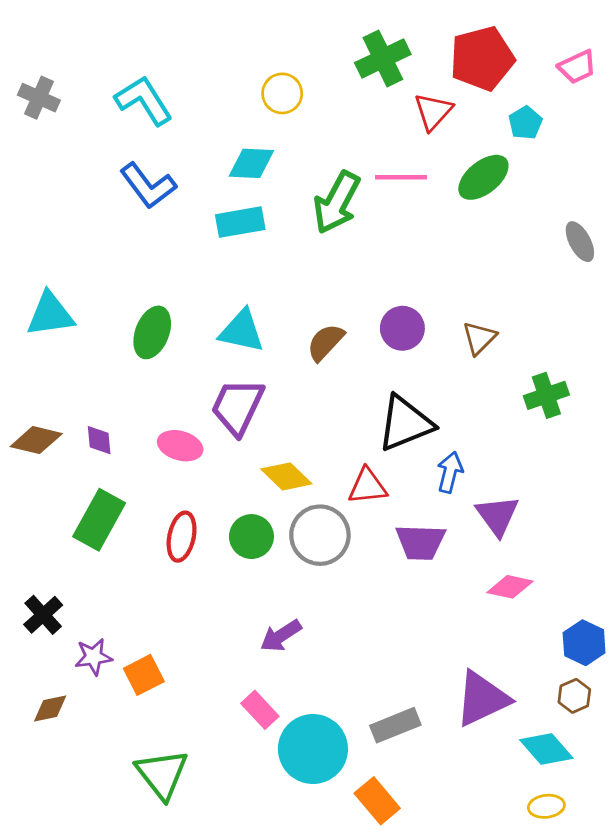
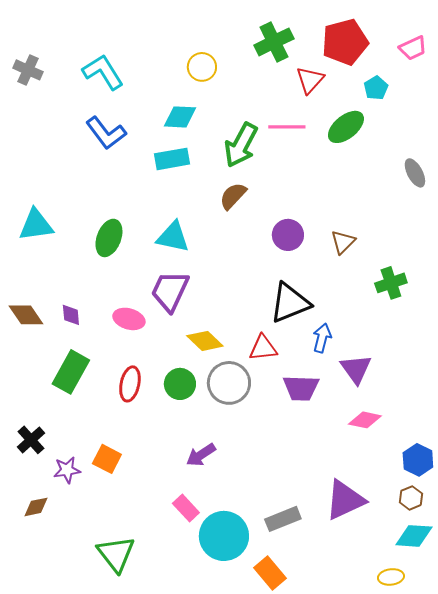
brown semicircle: (326, 342) -> (233, 196), moved
brown diamond: (36, 440) -> (26, 315), turned 42
orange square: (144, 675) -> (107, 459), moved, turned -36
cyan diamond: (546, 749) -> (414, 536), moved, turned -45

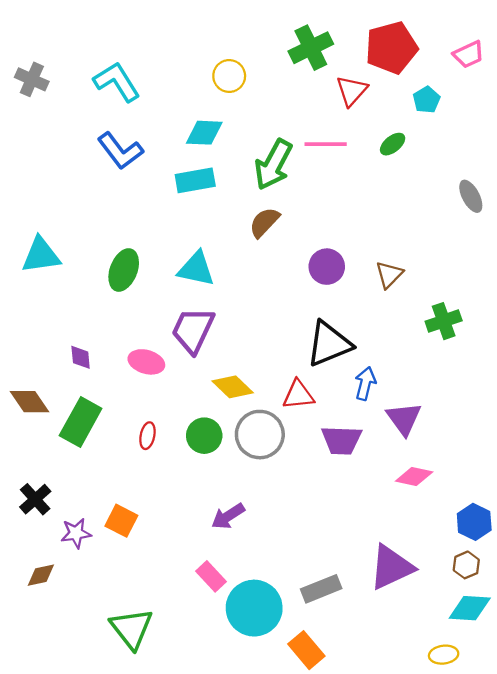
green ellipse: (346, 127) -> (393, 144), size x0.6
brown diamond: (26, 315) -> (29, 402), moved
red ellipse: (130, 384) -> (147, 436), size x0.7

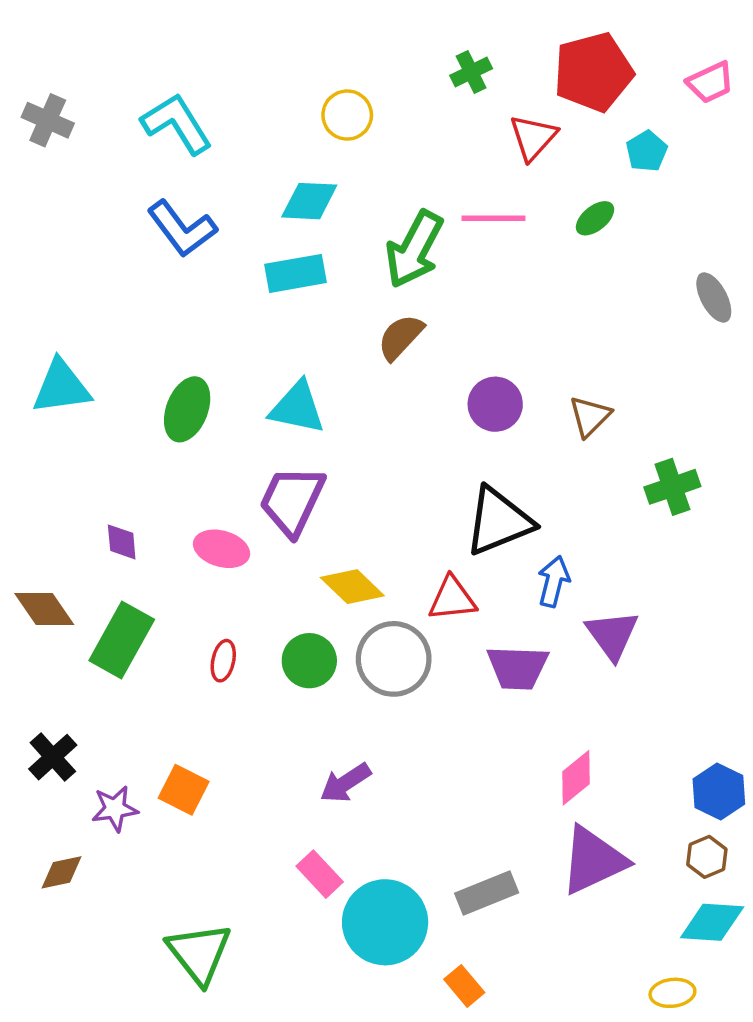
green cross: (311, 48) -> (471, 72), size x0.6
pink diamond: (414, 476) -> (576, 778), moved, turned -51
orange rectangle: (306, 650) -> (464, 986), size x0.7

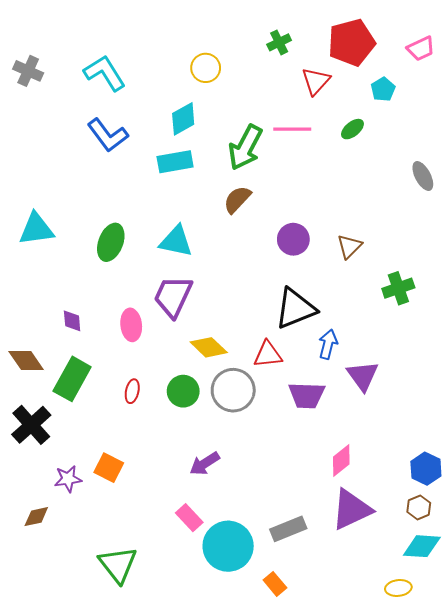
cyan diamond: (309, 201) -> (183, 119), turned -32
pink ellipse: (222, 549) -> (131, 325), turned 68
black cross: (53, 757) -> (31, 425), moved, size x1.4

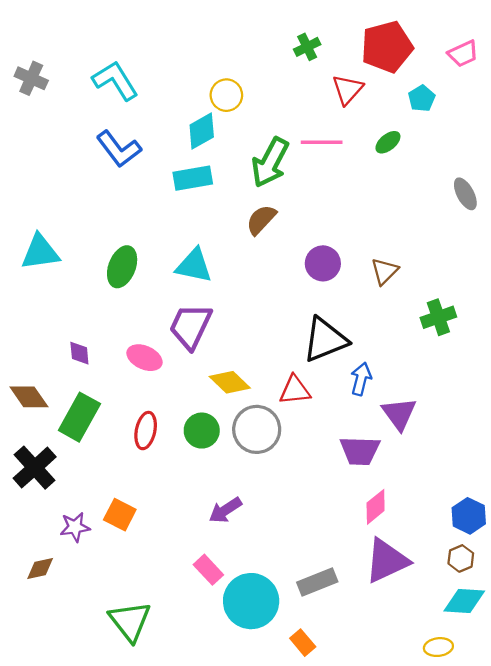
yellow circle: (206, 68) -> (226, 95), moved
pink ellipse: (131, 325) -> (144, 358), turned -60
red ellipse: (132, 391) -> (146, 431), size x1.4
purple trapezoid: (307, 395) -> (360, 451), moved

